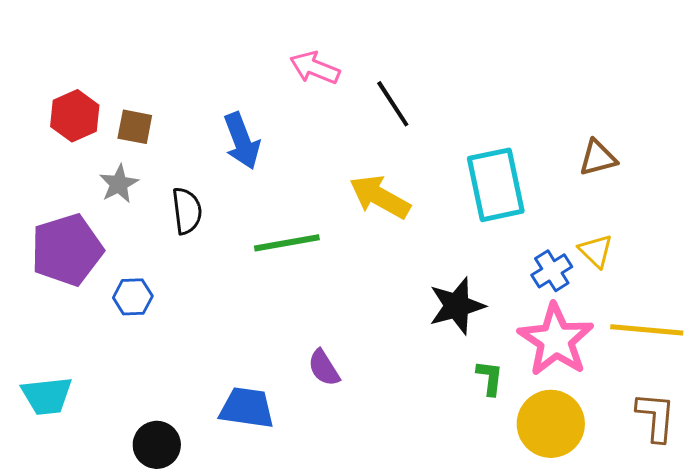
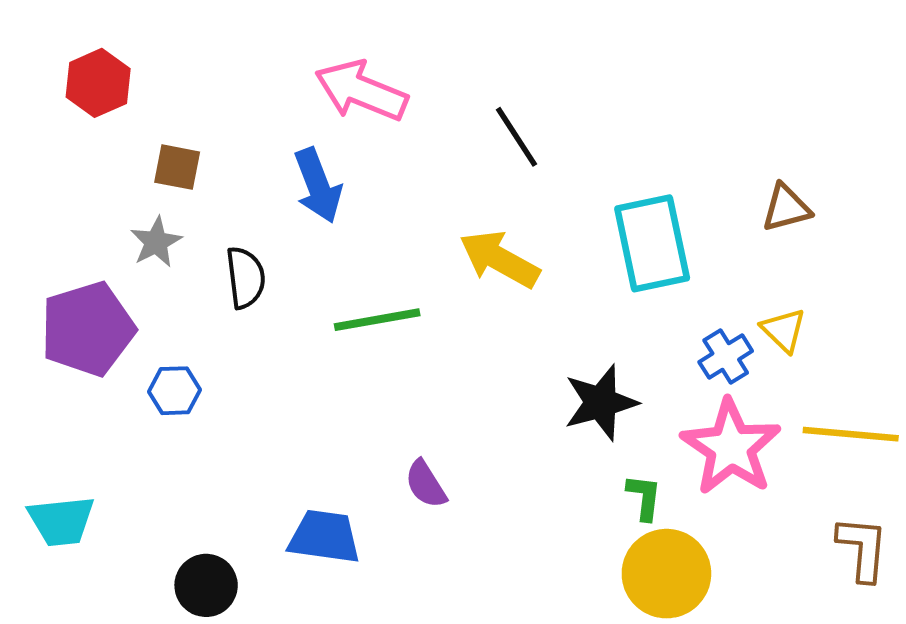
pink arrow: (315, 68) -> (361, 91), moved, size x1.4
red hexagon: (75, 116) -> (98, 83), moved
yellow circle: (551, 424) -> (666, 574), moved

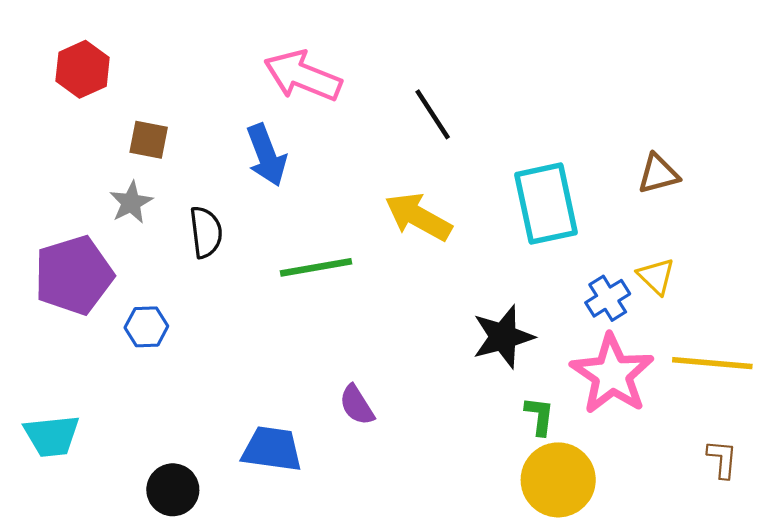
brown L-shape: (862, 549) -> (722, 459), size x0.7

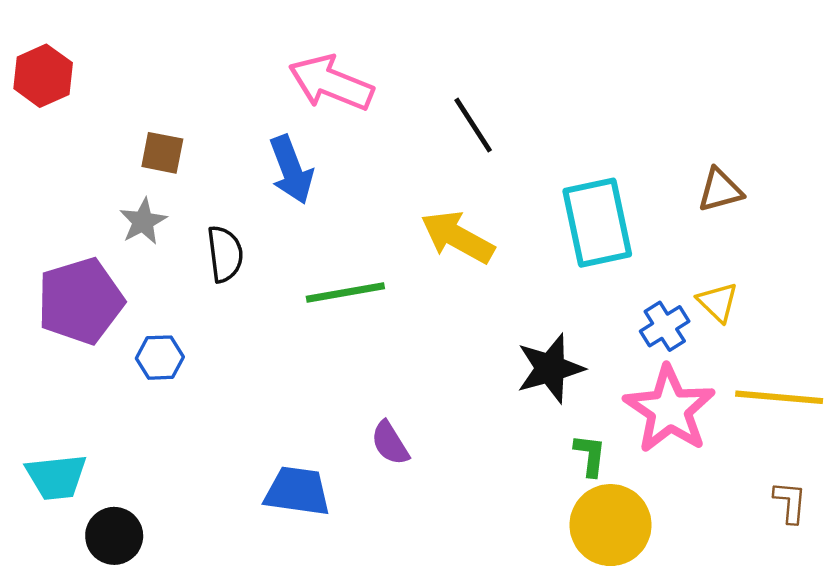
red hexagon: (83, 69) -> (43, 76), moved
black circle: (173, 490) -> (114, 536), moved

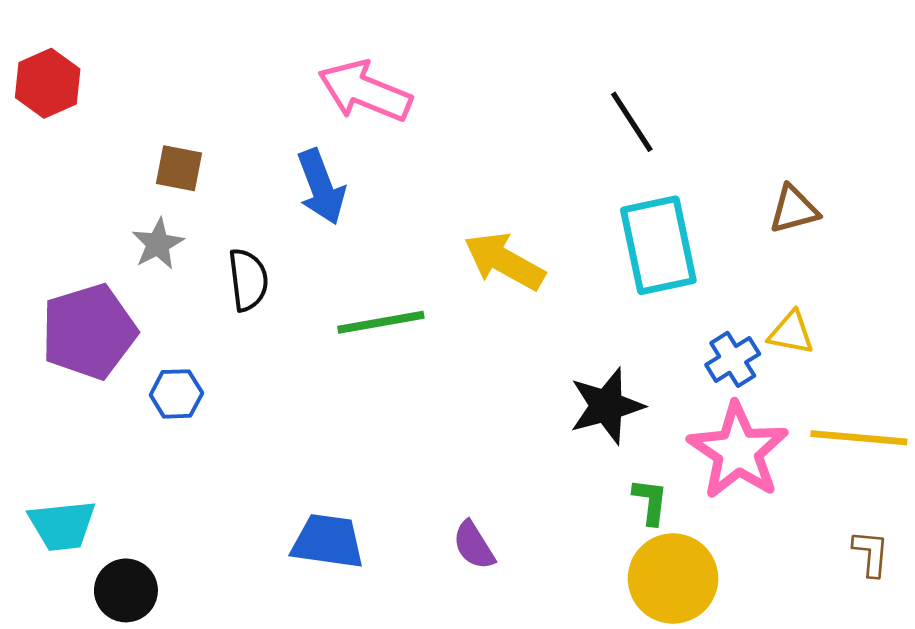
black line: (473, 125) -> (632, 122), moved
yellow triangle: (718, 302) -> (791, 333), turned -33
purple semicircle: (390, 443) -> (474, 545), moved

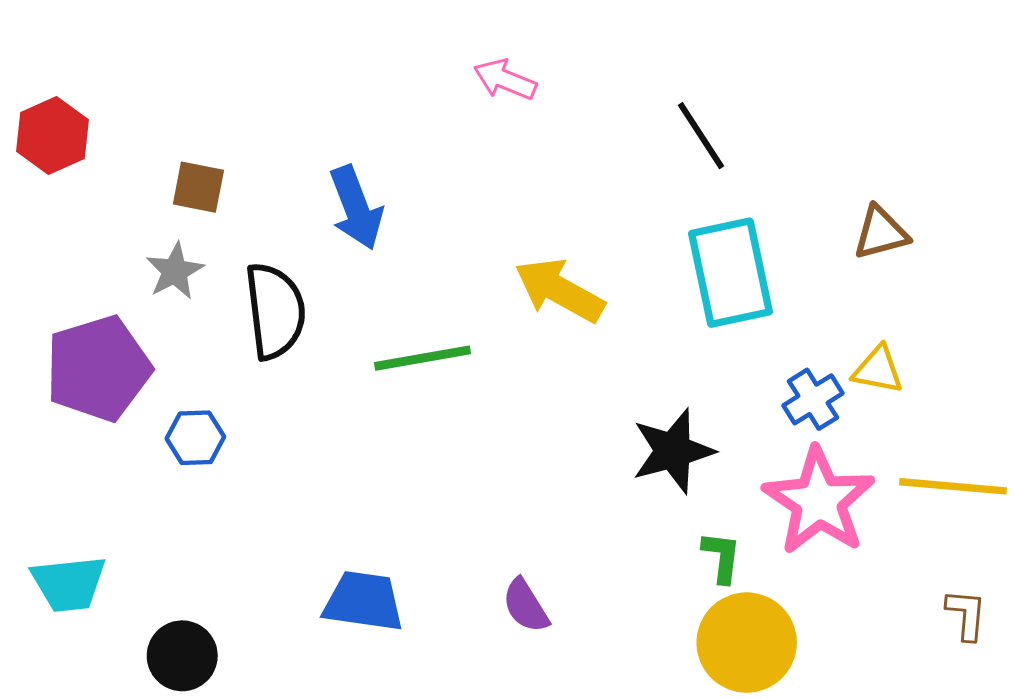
red hexagon: (48, 83) -> (53, 136), moved
pink arrow: (365, 91) -> (505, 80), moved, size x0.6
black semicircle: (248, 280) -> (275, 311), size x1.4
black circle: (126, 590) -> (182, 656), moved

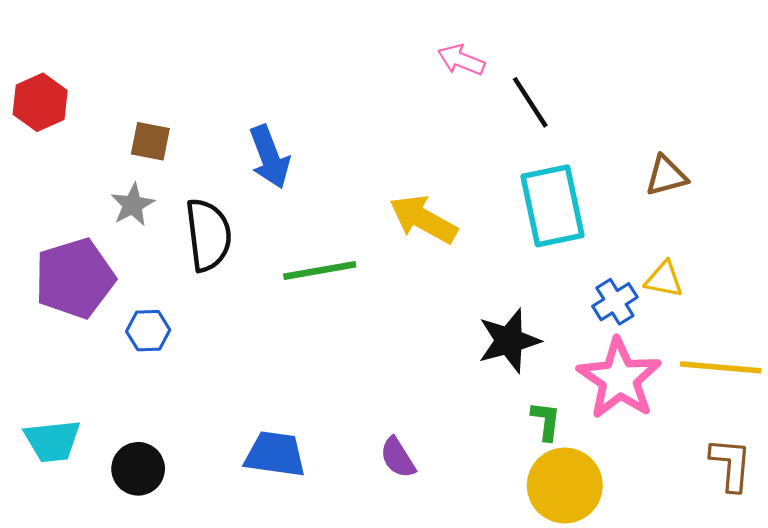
pink arrow: (505, 80) -> (461, 60), moved
brown L-shape: (966, 615) -> (731, 464), size x1.4
black circle: (182, 656) -> (138, 469), moved

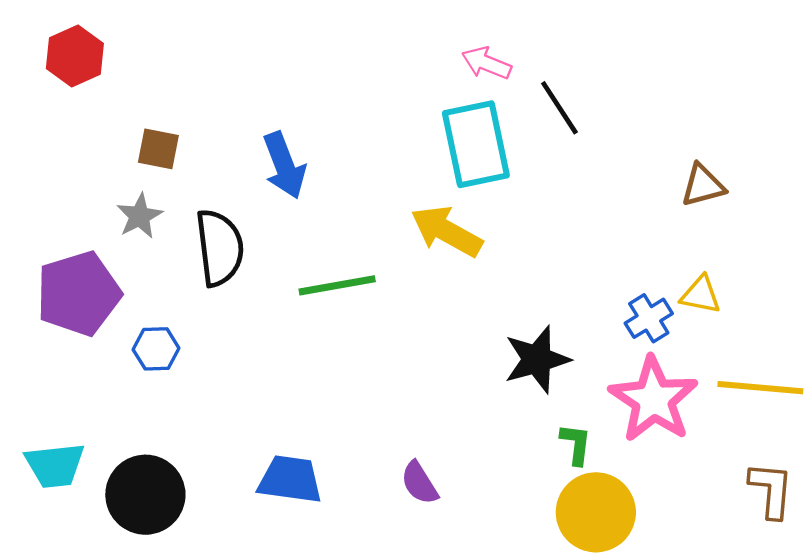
red hexagon: (40, 102) -> (75, 56), moved
cyan rectangle: (553, 206) -> (476, 144), moved
black circle: (138, 469) -> (145, 495), size x1.4

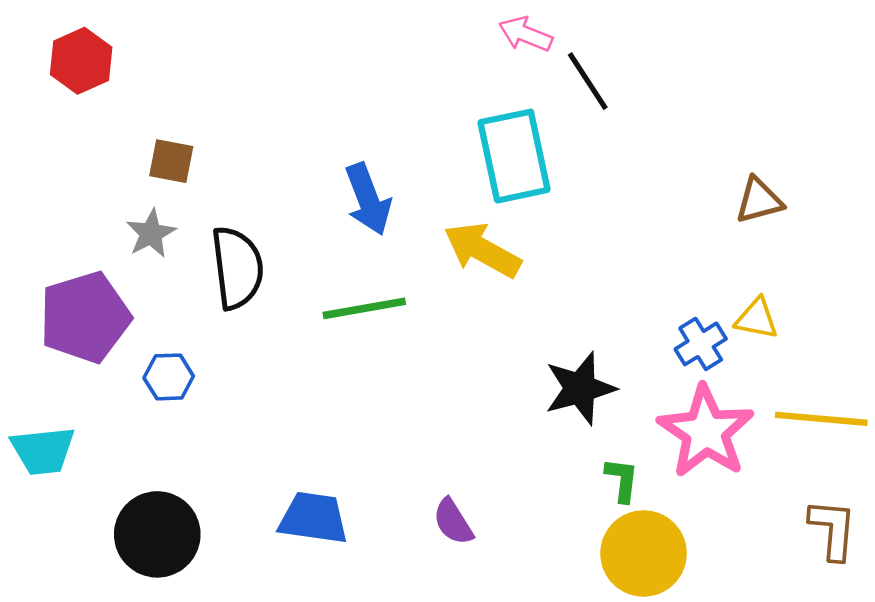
pink arrow: (486, 63) -> (525, 34), moved
black line: (559, 108) -> (588, 81), moved
blue arrow: (284, 165) -> (368, 199), moved
cyan trapezoid: (55, 465) -> (43, 451), moved

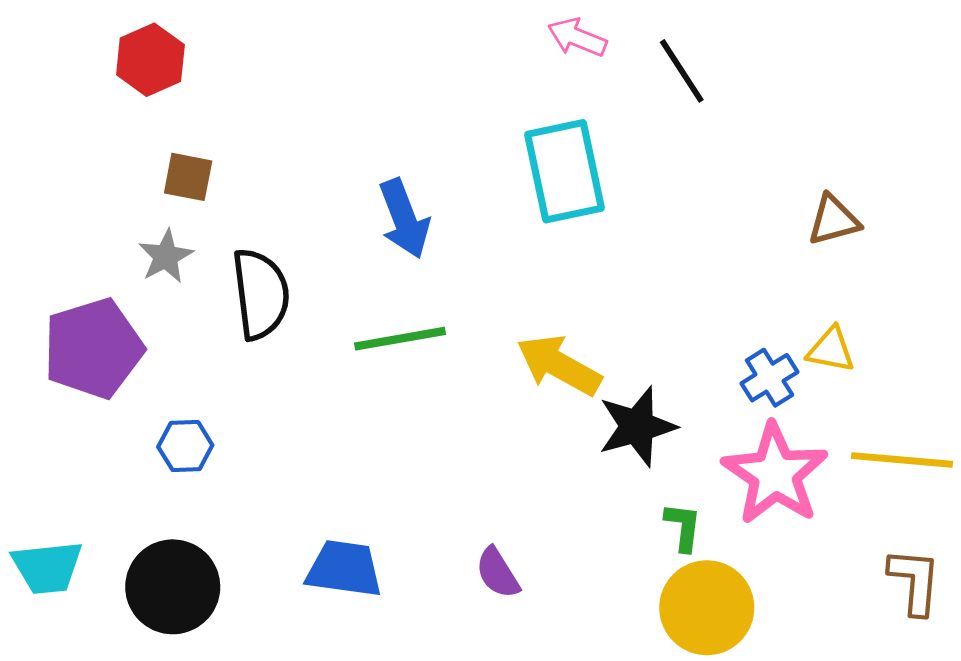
red hexagon: (81, 61) -> (150, 60), moved
black line: (588, 81) -> (682, 71), moved
yellow arrow: (482, 250) -> (559, 365), moved
blue hexagon: (169, 377) -> (185, 446), moved
cyan trapezoid: (43, 451) -> (47, 567), moved

